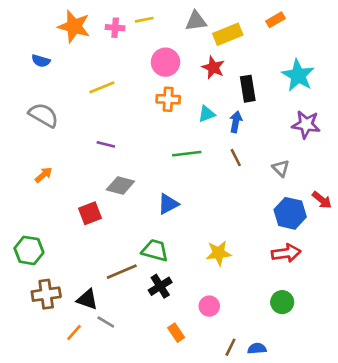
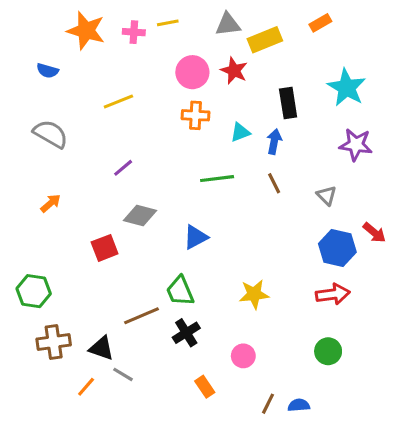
red star: (213, 67) -> (234, 71), moved
purple line: (106, 144) -> (123, 168), turned -54
green trapezoid: (155, 250) -> (180, 291), turned -128

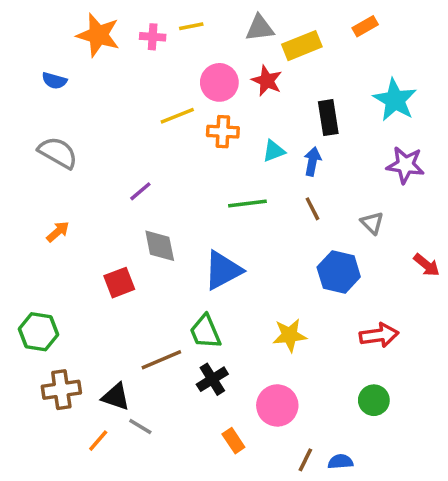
yellow line: (118, 101) -> (177, 116), moved
gray diamond: (140, 216) -> (160, 246), turned 64
blue triangle: (195, 237) -> (223, 270), size x1.4
blue hexagon: (337, 248) -> (339, 272), moved
pink circle: (243, 356) -> (277, 405), size x1.5

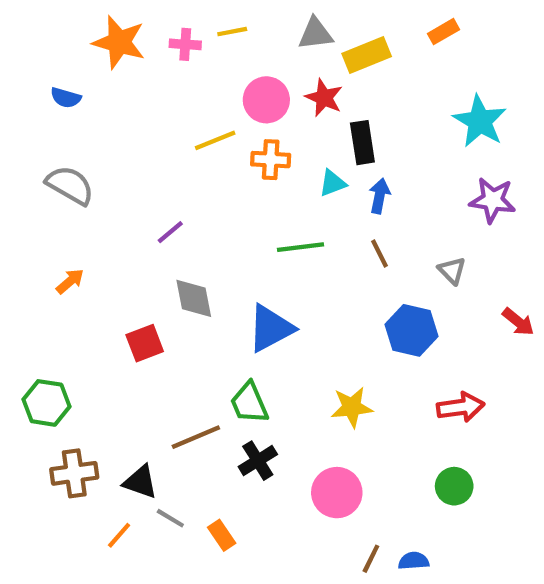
black rectangle: (328, 118) -> (362, 143), moved
orange rectangle: (233, 441) -> (222, 535), moved

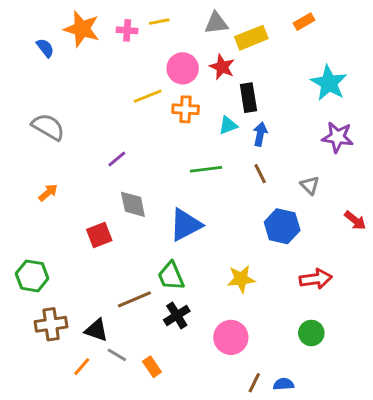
blue semicircle: (66, 98) -> (45, 48), moved, turned -144

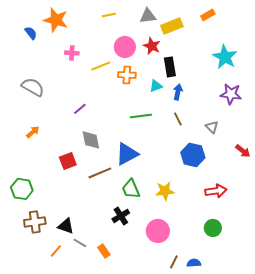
pink cross: (127, 30) -> (72, 53), moved
green trapezoid: (171, 276) -> (131, 189), moved
brown line: (134, 299) -> (100, 173), moved

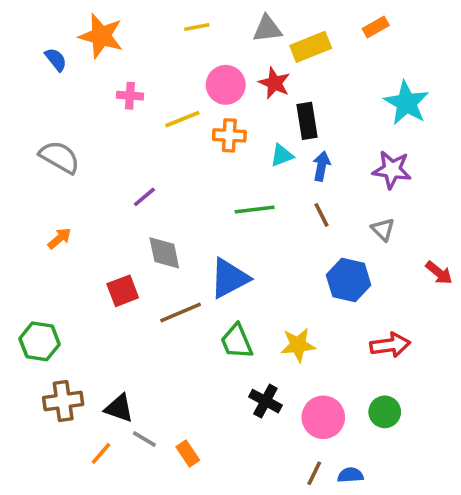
purple star: (231, 94) -> (392, 170), moved
black cross: (121, 216) -> (265, 401), moved, turned -30
pink circle: (158, 231) -> (323, 417), moved

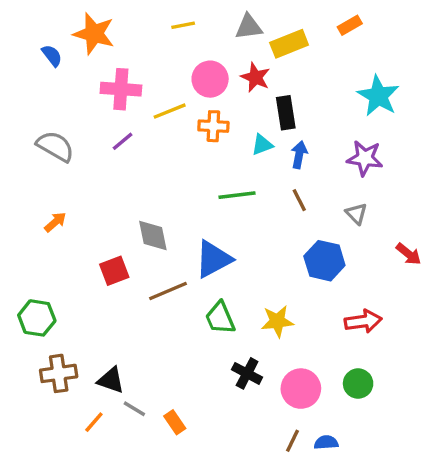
pink cross: (130, 96) -> (121, 89), size x1.6
purple line: (144, 197) -> (123, 141), moved

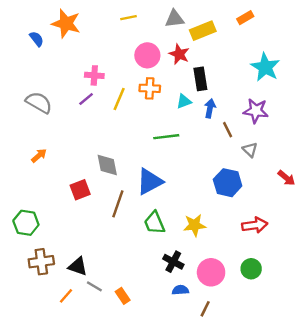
pink cross: (121, 89) -> (94, 75), moved, size x0.7
yellow line: (170, 111) -> (119, 99), moved, turned -45
brown line: (299, 200) -> (228, 130), moved
brown line: (168, 291) -> (118, 204), turned -48
blue semicircle: (326, 442) -> (180, 290), moved

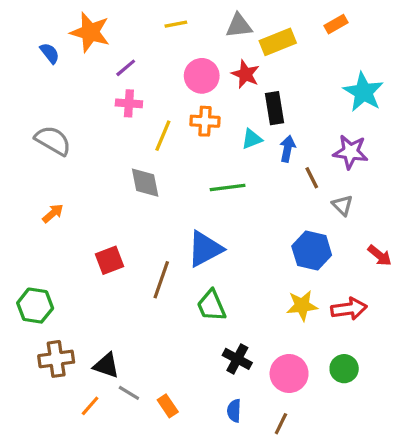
purple line: (86, 99) -> (126, 68), moved
gray diamond: (107, 165) -> (145, 183), moved
red arrow: (286, 178) -> (380, 255), moved
yellow star: (195, 225) -> (302, 306), moved
blue semicircle: (180, 290) -> (234, 411), moved, turned -84

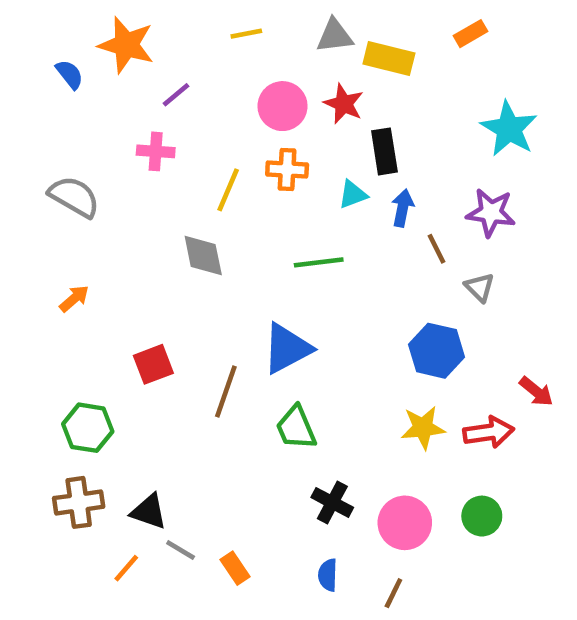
yellow rectangle: (278, 42) -> (389, 59), turned 36
pink cross: (129, 103) -> (156, 151), moved
red arrow: (380, 255) -> (536, 391), moved
green hexagon: (35, 306) -> (88, 428), moved

